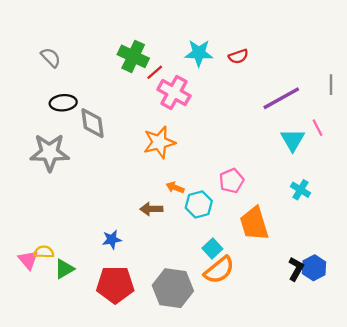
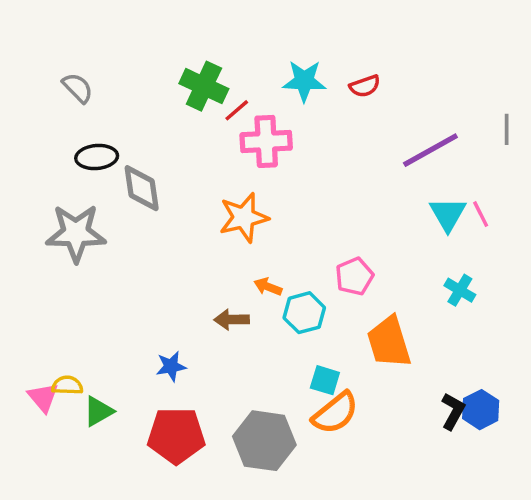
pink cross: (174, 93) -> (266, 141), turned -32
pink line: (317, 128) -> (481, 214), moved
cyan square: (212, 249) -> (325, 380), turned -30

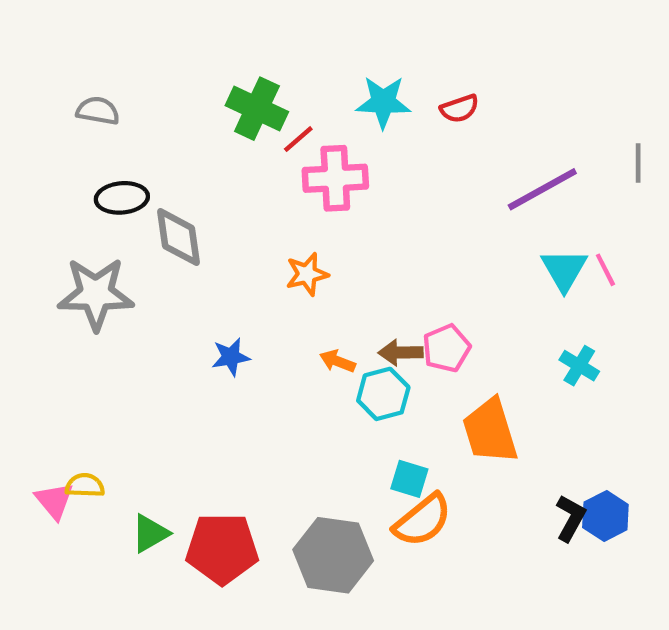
gray semicircle: (78, 88) -> (98, 111), turned -36
orange star: (244, 218) -> (307, 274), size x0.7
brown arrow: (232, 320) -> (401, 353), moved
blue star: (171, 366) -> (231, 357), moved
green triangle: (98, 411) -> (150, 533), moved

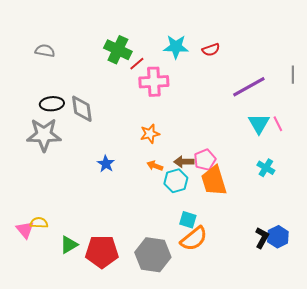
black ellipse: (122, 198) -> (52, 104), moved
orange star: (307, 274) -> (150, 134), moved
blue star: (231, 357) -> (106, 164), turned -30
orange trapezoid: (490, 431) -> (214, 181), moved

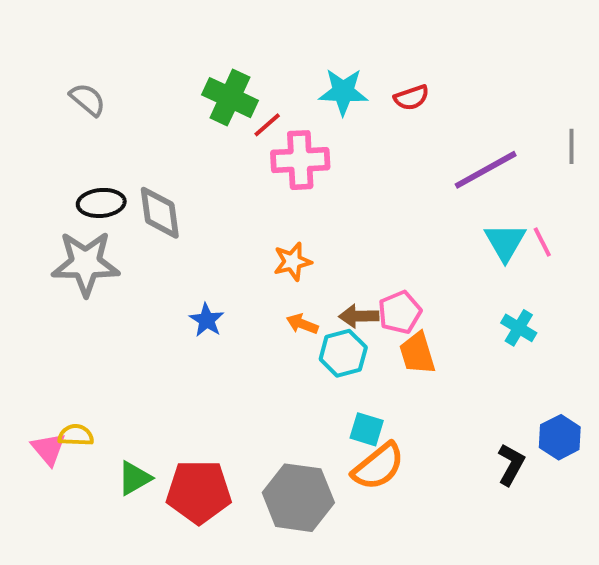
gray semicircle: (45, 51) -> (88, 100), turned 30
orange trapezoid: (214, 181) -> (417, 353), size x0.7
blue hexagon: (278, 237) -> (560, 437), moved

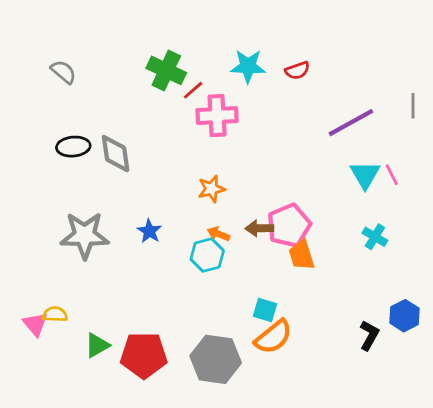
gray star: (86, 263) -> (85, 235), moved
pink pentagon: (400, 312) -> (289, 225), size x1.4
cyan hexagon: (343, 353) -> (207, 255), moved

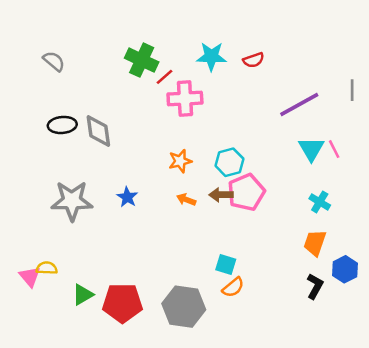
cyan hexagon: (207, 255) -> (229, 162), moved
orange trapezoid: (302, 255) -> (315, 243), moved, turned 36
orange semicircle: (273, 337) -> (233, 287), size x0.7

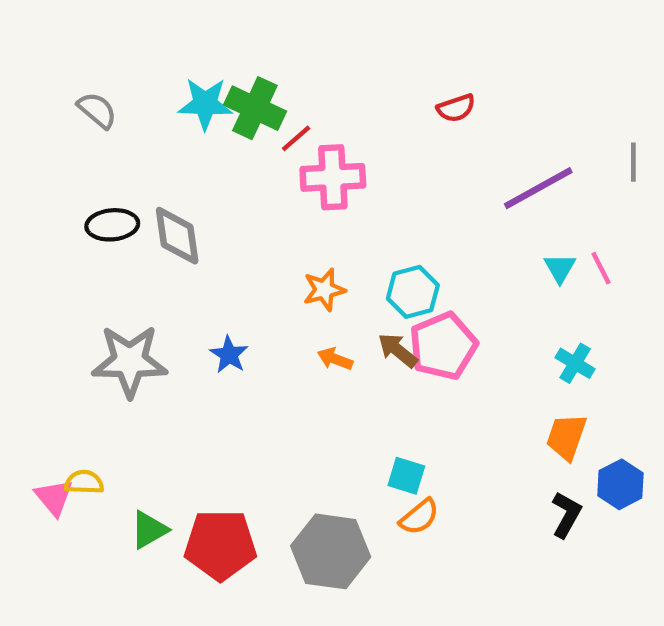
cyan star: (211, 56) -> (205, 104), moved
cyan triangle: (311, 149) -> (560, 268), size x0.7
brown arrow: (221, 195) -> (398, 350), turned 40

